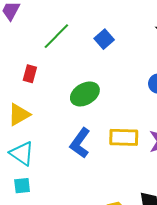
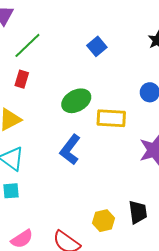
green line: (56, 36) -> (27, 45), moved
yellow rectangle: (124, 137) -> (111, 118), moved

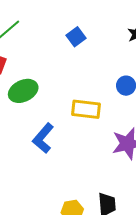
green ellipse: (76, 101) -> (23, 91), moved

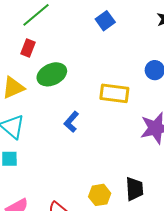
blue L-shape: (43, 138) -> (71, 122), size x0.7

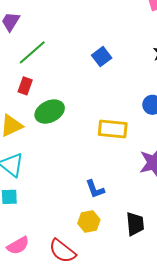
blue L-shape: (71, 122) -> (95, 189), moved, turned -60
yellow hexagon: (100, 195) -> (89, 221), moved

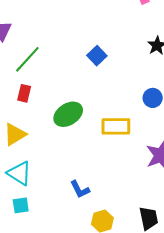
green ellipse: (50, 112) -> (68, 114), moved
blue L-shape: (95, 189) -> (80, 189), moved

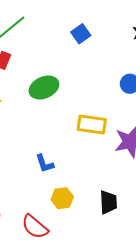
yellow rectangle: (116, 126) -> (92, 125), moved

